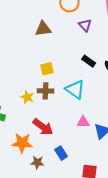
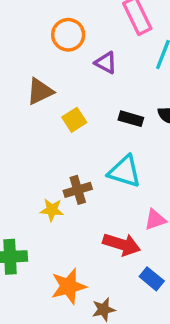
yellow square: (47, 69) -> (74, 120), moved
red arrow: (43, 127) -> (122, 244), moved
blue rectangle: (61, 153) -> (152, 279), moved

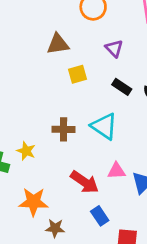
purple triangle: (106, 63) -> (114, 48), moved
yellow star: (52, 210) -> (26, 151), moved

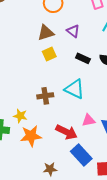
brown triangle: (58, 44) -> (46, 33), moved
orange star: (33, 202) -> (31, 136), moved
blue rectangle: (100, 216) -> (81, 155), size x1.5

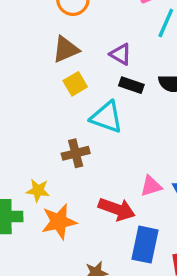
purple triangle: (73, 31) -> (121, 54), moved
cyan triangle: (75, 89) -> (107, 117), moved
blue rectangle: (81, 155) -> (145, 245), turned 60

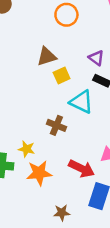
brown triangle: (66, 49) -> (47, 56), moved
brown cross: (76, 153) -> (56, 125), turned 30

